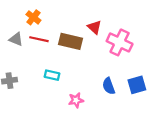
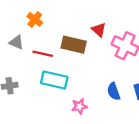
red line: (39, 39) -> (43, 54), moved
cyan rectangle: (52, 75) -> (54, 80), size x1.6

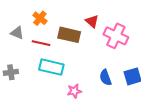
orange cross: (35, 19) -> (40, 18), moved

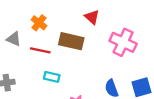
red triangle: (92, 21) -> (92, 17), moved
cyan rectangle: (51, 67) -> (52, 77), size x0.6

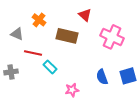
red line: (40, 50) -> (33, 53), moved
cyan rectangle: (52, 77) -> (50, 67), turned 32

